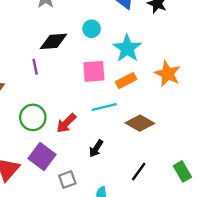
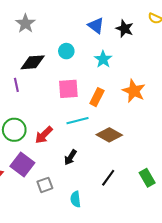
cyan star: (127, 48) -> (103, 59), moved, size x0.7
orange rectangle: (126, 81) -> (97, 97), turned -36

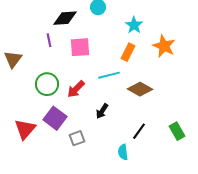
cyan star: (103, 59) -> (134, 25), moved
pink square: (68, 89) -> (80, 47), moved
cyan semicircle: (76, 199) -> (123, 152), moved

